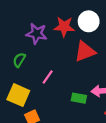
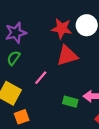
purple star: (37, 34) -> (16, 33), moved, turned -30
red triangle: (85, 51) -> (67, 56), moved

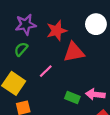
red star: (62, 29) -> (57, 31), moved, turned -30

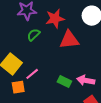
green semicircle: (21, 49) -> (34, 35), moved
pink line: (46, 71) -> (32, 74), moved

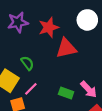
green semicircle: (34, 35) -> (27, 63), moved, turned 104
pink arrow: (86, 80) -> (89, 89), turned -138

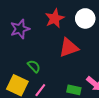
red star: (49, 27) -> (55, 18), moved

